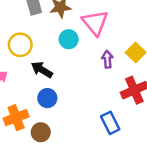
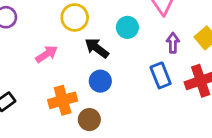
cyan circle: (69, 39) -> (127, 27), moved
blue rectangle: (110, 123) -> (161, 75), moved

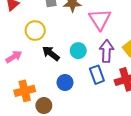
cyan circle: (127, 27) -> (78, 51), moved
purple arrow: (173, 43) -> (107, 51), size x1.5
blue circle: (100, 81) -> (65, 82), moved

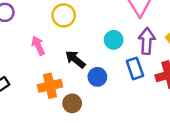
black arrow: (51, 53) -> (75, 59), moved
pink arrow: (14, 57) -> (38, 46), turned -84

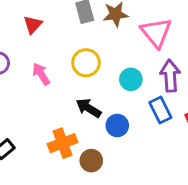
yellow circle: (64, 15) -> (86, 63), moved
pink arrow: (38, 46) -> (41, 74), moved

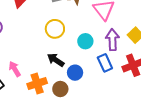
pink arrow: (41, 74) -> (15, 69), moved
brown circle: (91, 161) -> (60, 89), moved

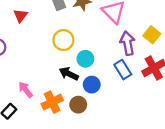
cyan circle: (85, 41) -> (85, 59), moved

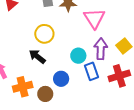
cyan circle: (85, 59) -> (78, 56), moved
black arrow: (69, 74) -> (37, 56), moved

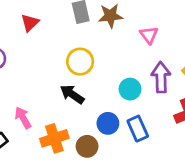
pink triangle: (94, 18) -> (149, 35), size x0.6
blue rectangle: (92, 71) -> (138, 129), moved

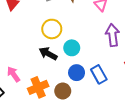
cyan circle: (130, 89) -> (72, 48), moved

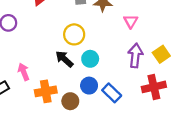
blue rectangle: (99, 74) -> (112, 93), turned -30

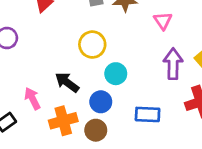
black arrow: (64, 59) -> (67, 82), moved
blue circle: (89, 86) -> (101, 102), moved
blue rectangle: (112, 93) -> (148, 114), turned -36

